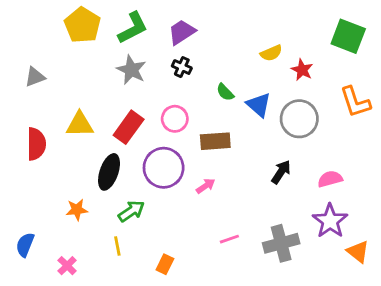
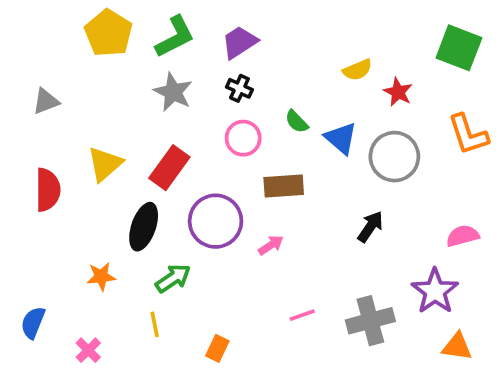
pink circle: (175, 119) -> (243, 138), moved
yellow triangle: (80, 124) -> (105, 164), turned -40
pink semicircle: (330, 179) -> (463, 236), moved
orange triangle: (358, 252) -> (457, 347), moved, turned -30

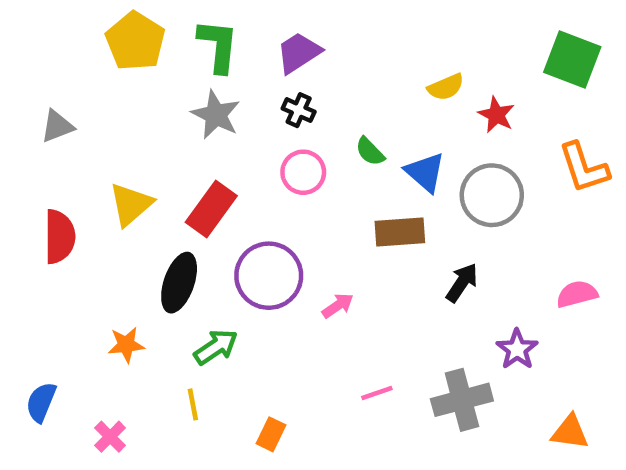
green L-shape: (175, 37) -> (218, 46), turned -57
brown rectangle: (284, 186) -> (400, 232), moved
purple star: (435, 291) -> (517, 349), moved, size x0.7

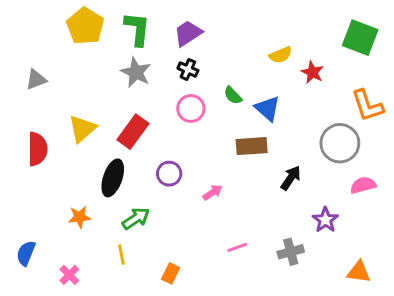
gray circle: (492, 195) -> (340, 143), moved
purple circle: (269, 276) -> (169, 174), size x0.6
gray cross: (462, 400) -> (291, 252), size x0.7

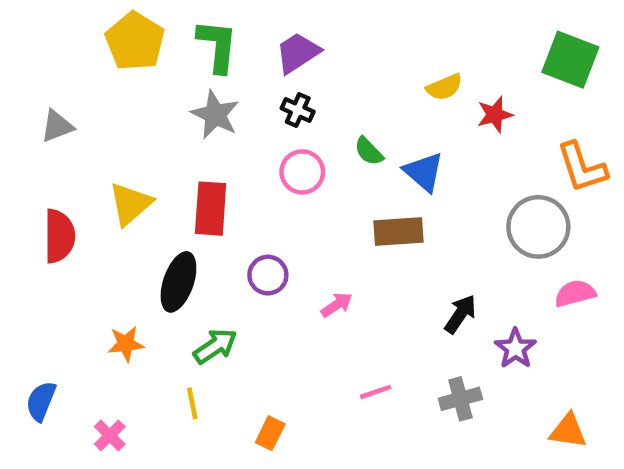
red star: (312, 72) -> (495, 115), turned 30
red rectangle: (133, 132) -> (211, 209), turned -32
black arrow: (291, 178) -> (460, 314), moved

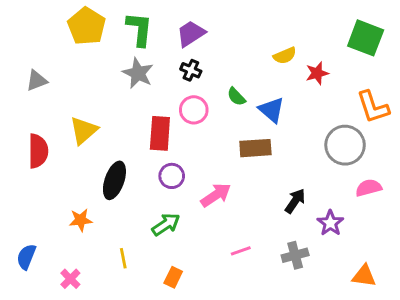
red rectangle: (211, 209) -> (160, 133), moved
pink arrow: (337, 305) -> (216, 195), size x1.5
green arrow: (215, 346) -> (166, 224), moved

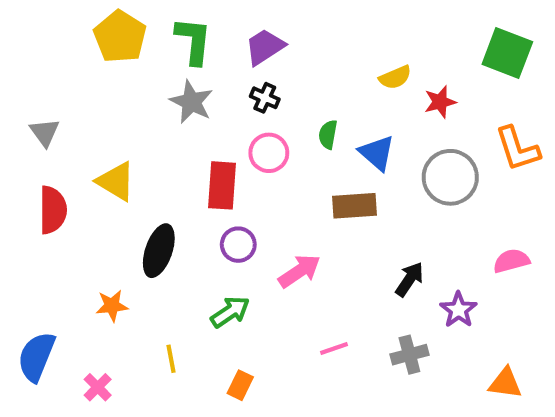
gray triangle: (37, 81) -> (45, 132), moved, turned -45
green semicircle: (236, 97) -> (328, 134), turned 54
yellow triangle: (84, 130) -> (116, 181), turned -48
gray circle: (345, 145) -> (450, 177), moved
blue semicircle: (26, 257) -> (36, 357), size x1.4

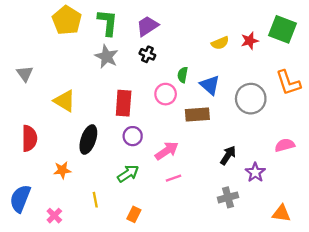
red star: (440, 102) -> (250, 41), moved
pink circle: (269, 153) -> (166, 94), moved
red semicircle: (53, 210) -> (29, 138), moved
pink line: (334, 349) -> (174, 178), moved

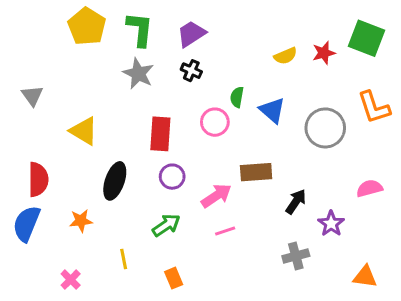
brown rectangle: (197, 115) -> (256, 172), moved
blue semicircle: (20, 199) -> (26, 224), moved
orange rectangle: (134, 214) -> (174, 278), turned -49

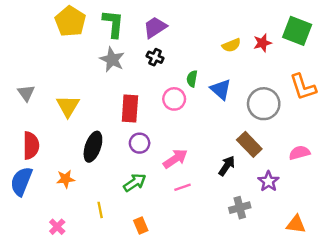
gray triangle: (32, 96) -> (26, 93), moved
yellow triangle: (84, 131) -> (68, 106), turned 30
brown rectangle: (256, 172) -> (249, 144), moved, turned 50
black arrow: (296, 202) -> (227, 166), moved

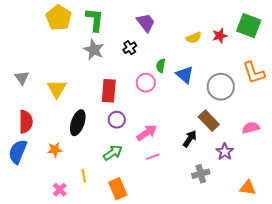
purple trapezoid: (155, 27) -> (146, 23), moved, turned 85
black cross: (155, 57) -> (130, 48), turned 32
orange rectangle: (141, 225) -> (118, 189), size x1.5
pink cross: (57, 227) -> (60, 190), moved

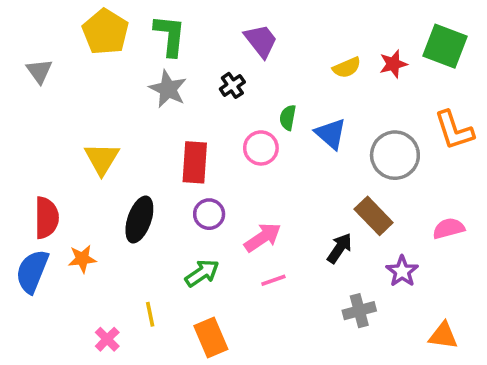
gray triangle: (22, 78) -> (39, 71), moved
orange star: (55, 150) -> (82, 259), moved

